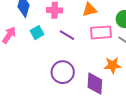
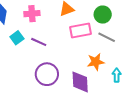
purple line: (67, 35) -> (39, 42), moved

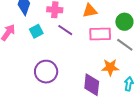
purple line: (39, 42) -> (65, 30), moved
purple circle: (47, 74) -> (46, 72), moved

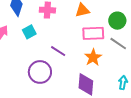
purple line: (65, 30) -> (58, 51), moved
orange star: (110, 67) -> (93, 57), moved, turned -30

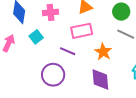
pink rectangle: (93, 33) -> (82, 31), moved

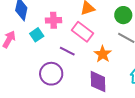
pink cross: (50, 12) -> (53, 20), moved
pink rectangle: (82, 31) -> (83, 32), turned 45

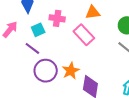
purple line: (67, 51) -> (32, 48), moved
orange star: (103, 54) -> (71, 71), moved

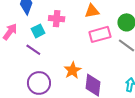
pink rectangle: (84, 35) -> (100, 34), moved, turned -60
purple circle: (46, 71) -> (39, 83), moved

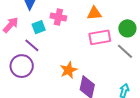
purple circle: (39, 83) -> (22, 66), moved

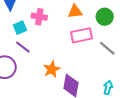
green circle: (127, 28) -> (105, 17), moved
purple line: (32, 45) -> (23, 47), moved

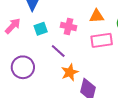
pink cross: (39, 17) -> (68, 26), moved
purple line: (23, 47) -> (58, 51), moved

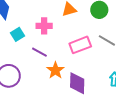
pink rectangle: (102, 40) -> (80, 45), moved

